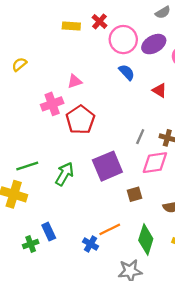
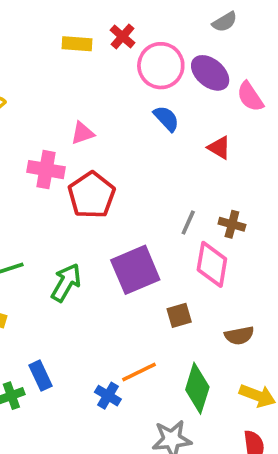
purple ellipse: (154, 44) -> (210, 73), turned 70
pink cross: (52, 104) -> (46, 170), turned 30
pink diamond: (155, 163) -> (212, 264), turned -72

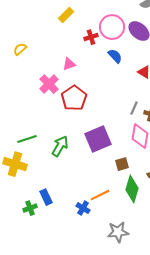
red cross: (123, 36) -> (91, 37), moved, turned 32
yellow rectangle: (77, 44) -> (66, 15), turned -49
pink cross: (46, 170) -> (49, 84), turned 36
gray line: (188, 222) -> (134, 108), moved
green diamond: (197, 388) -> (132, 189), moved

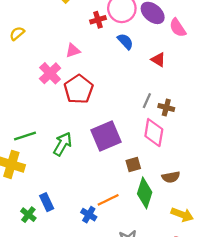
green cross: (30, 208) -> (28, 215), turned -32

